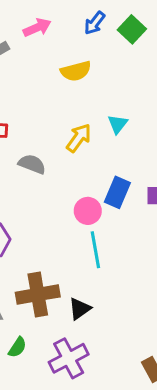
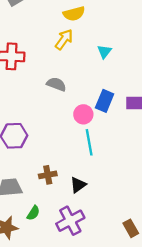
yellow arrow: (79, 138) -> (64, 39), moved
gray semicircle: (32, 164) -> (56, 84), moved
brown cross: (38, 295) -> (48, 175), size x0.6

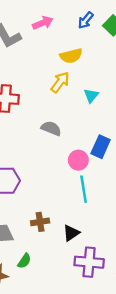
cyan triangle: (104, 52) -> (91, 96), moved
purple cross: (70, 221) -> (89, 262), moved, turned 32

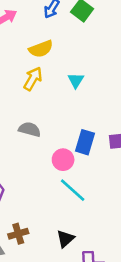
cyan triangle: (91, 96) -> (76, 80), moved
cyan line: (84, 189) -> (73, 190), turned -32
brown cross: (40, 222) -> (18, 234), moved

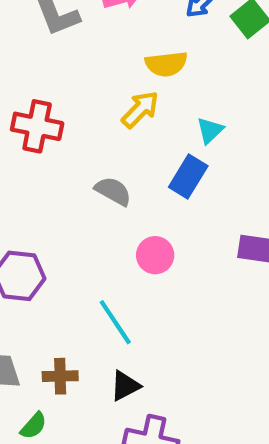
blue rectangle: (85, 142) -> (188, 177), moved
cyan line: (73, 190) -> (115, 322), moved
brown cross: (18, 234) -> (60, 376), moved

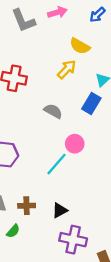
yellow semicircle: (166, 64) -> (80, 46), turned 36
cyan line: (115, 322) -> (57, 164), moved, turned 75

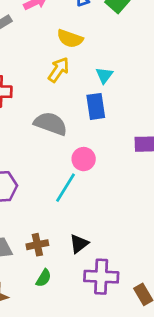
blue rectangle: (91, 103) -> (96, 106), turned -30
gray semicircle: (53, 111) -> (51, 124), size x1.4
green semicircle: (13, 231) -> (44, 278), moved

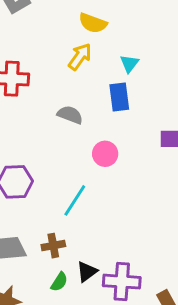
gray semicircle: (51, 124) -> (70, 115), size x0.7
cyan line: (66, 188) -> (75, 200), moved
black triangle: (79, 244) -> (87, 272), moved

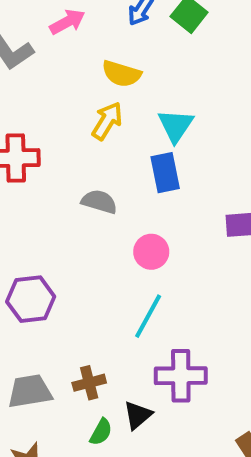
cyan triangle: (129, 64) -> (176, 126), size x1.4
cyan line: (75, 200) -> (148, 316), moved
purple cross: (122, 282) -> (181, 376), moved

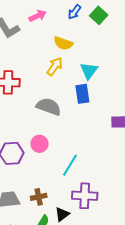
gray semicircle: (99, 202) -> (49, 107), size x1.4
pink circle: (151, 252) -> (39, 144), moved

